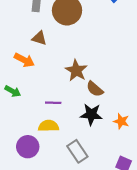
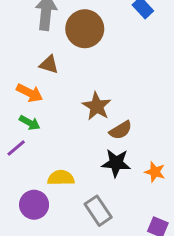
brown semicircle: (95, 89) -> (121, 130), turned -72
green arrow: (13, 91) -> (30, 123), moved
purple line: (53, 103) -> (16, 148), moved, turned -42

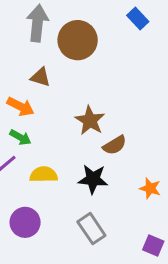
black star: (116, 163) -> (93, 179), moved
yellow semicircle: (61, 178) -> (44, 174), moved

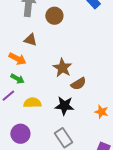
brown circle: (78, 40) -> (54, 16), size x0.7

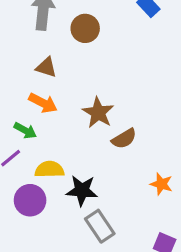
orange arrow: (17, 59) -> (43, 103), moved
black star: (64, 106) -> (82, 190), moved
purple circle: (20, 134) -> (30, 200), moved

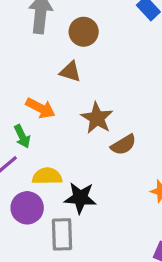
brown triangle: (46, 67) -> (70, 72), moved
green arrow: (25, 131) -> (22, 136), turned 35
gray rectangle: (100, 226) -> (62, 234), moved, turned 32

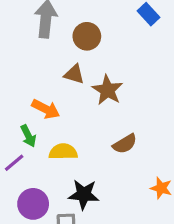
brown star: (97, 118) -> (107, 90), moved
yellow semicircle: (47, 176) -> (63, 152), moved

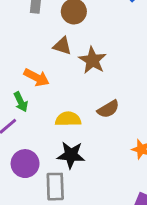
yellow semicircle: (63, 152) -> (68, 119), moved

